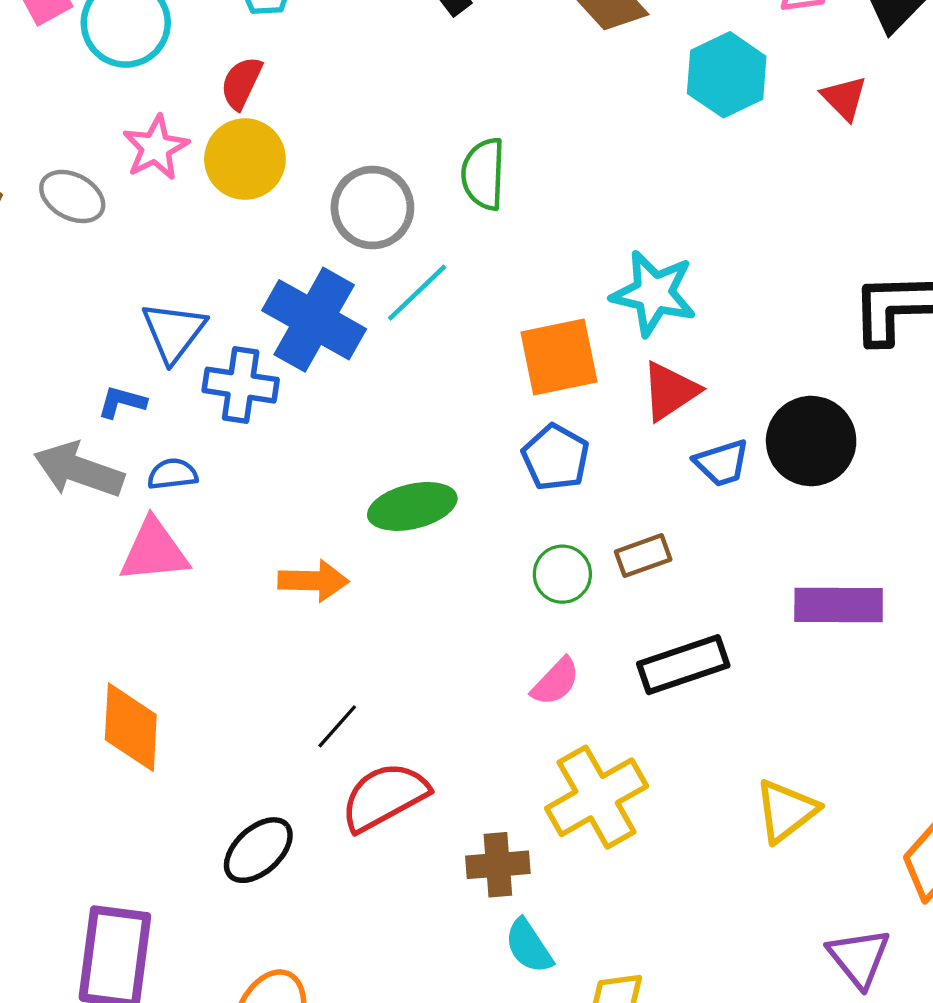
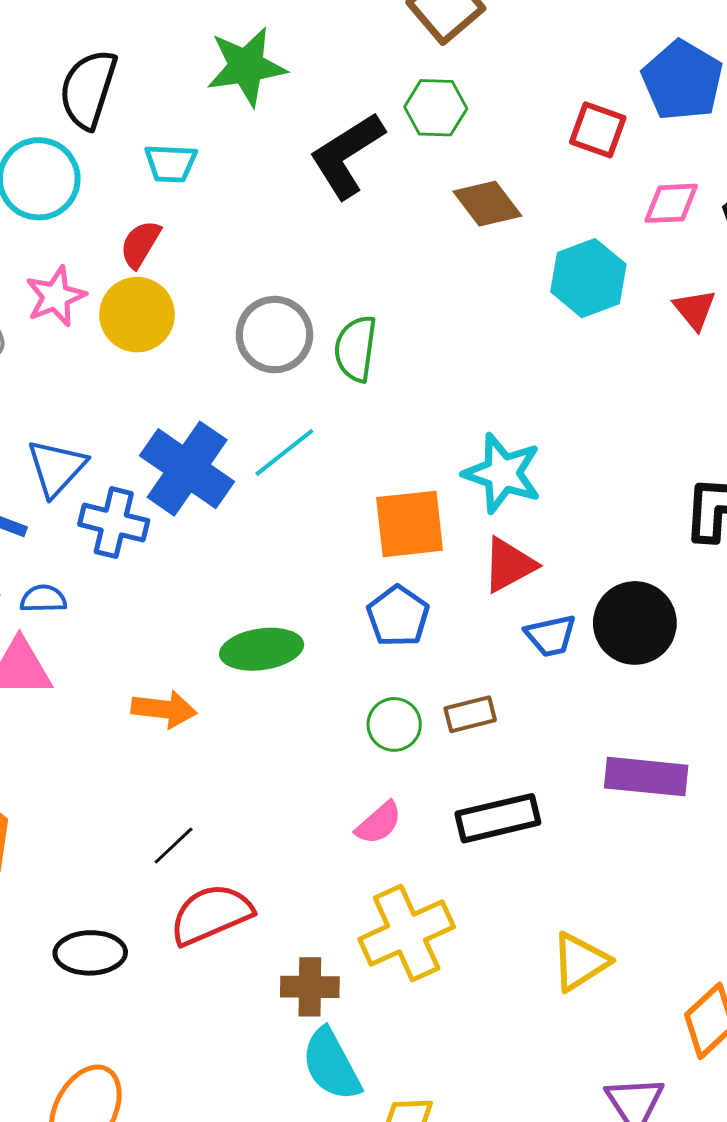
gray circle: (372, 208) -> (274, 335), moved
black ellipse: (258, 850) -> (90, 953), turned 36
cyan semicircle: (529, 946) -> (331, 1065), size x1.4

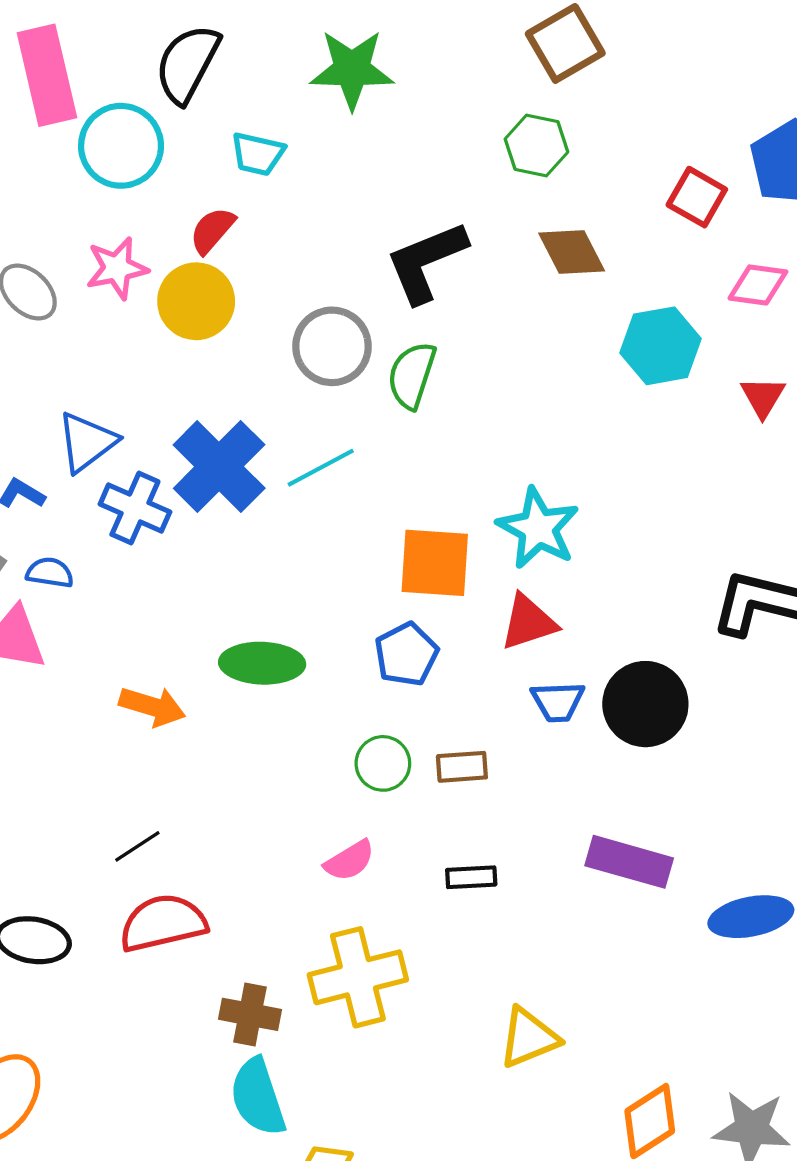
black L-shape: (347, 155) -> (426, 262), moved
black rectangle: (498, 818) -> (471, 877), size x0.6

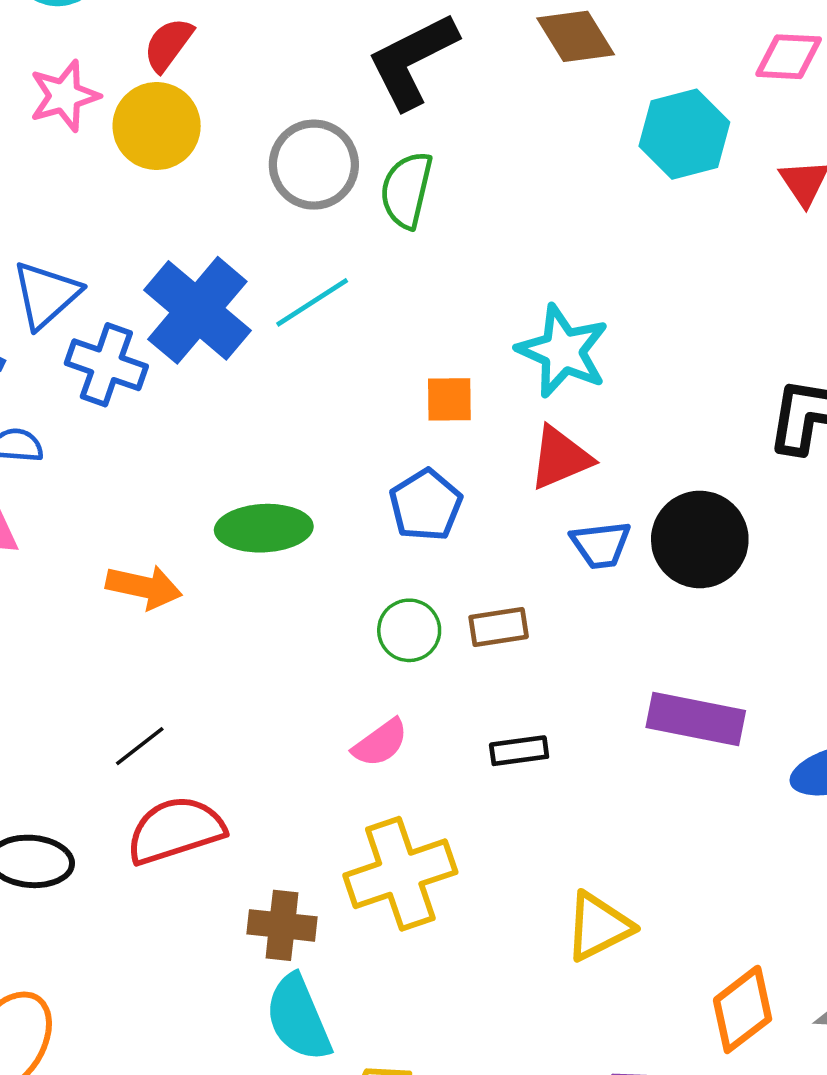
orange square: (435, 563) -> (449, 399), size x0.6

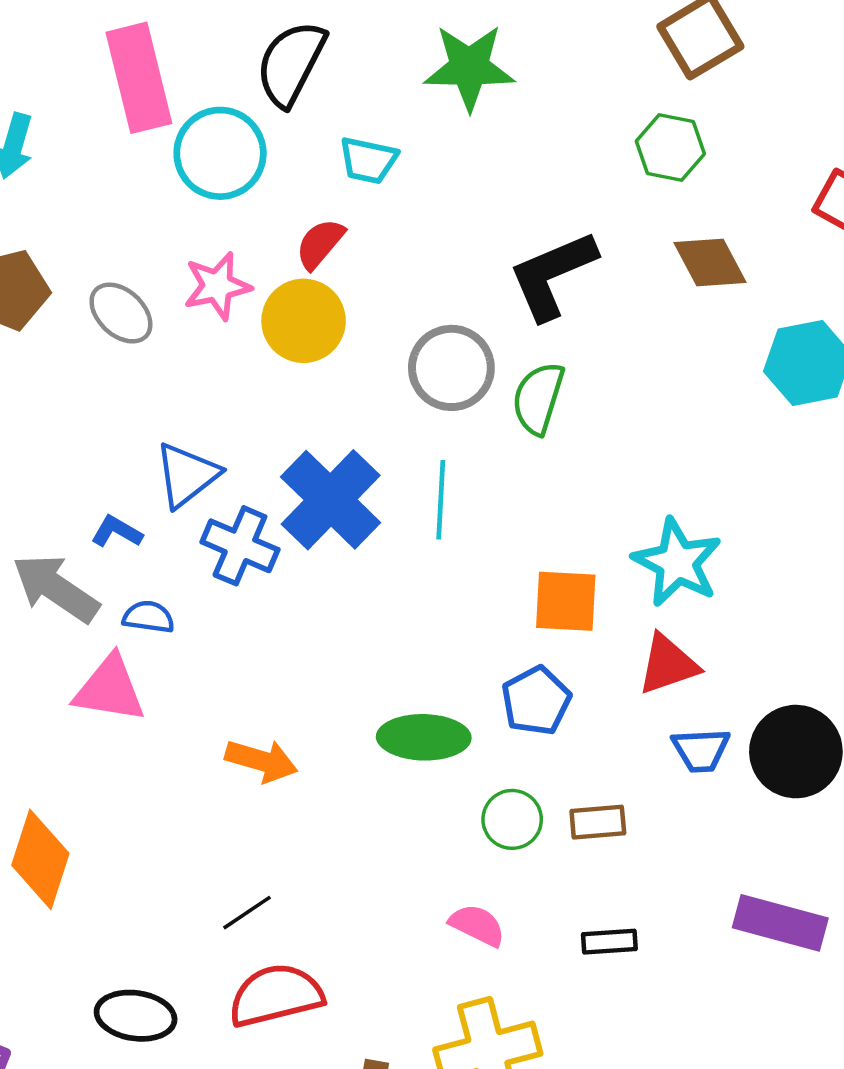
cyan line: (312, 302) -> (441, 500), turned -58
orange square: (449, 399) -> (566, 601), size x1.4
green ellipse: (264, 528) -> (424, 737), moved
pink semicircle: (380, 743) -> (477, 925), turned -122

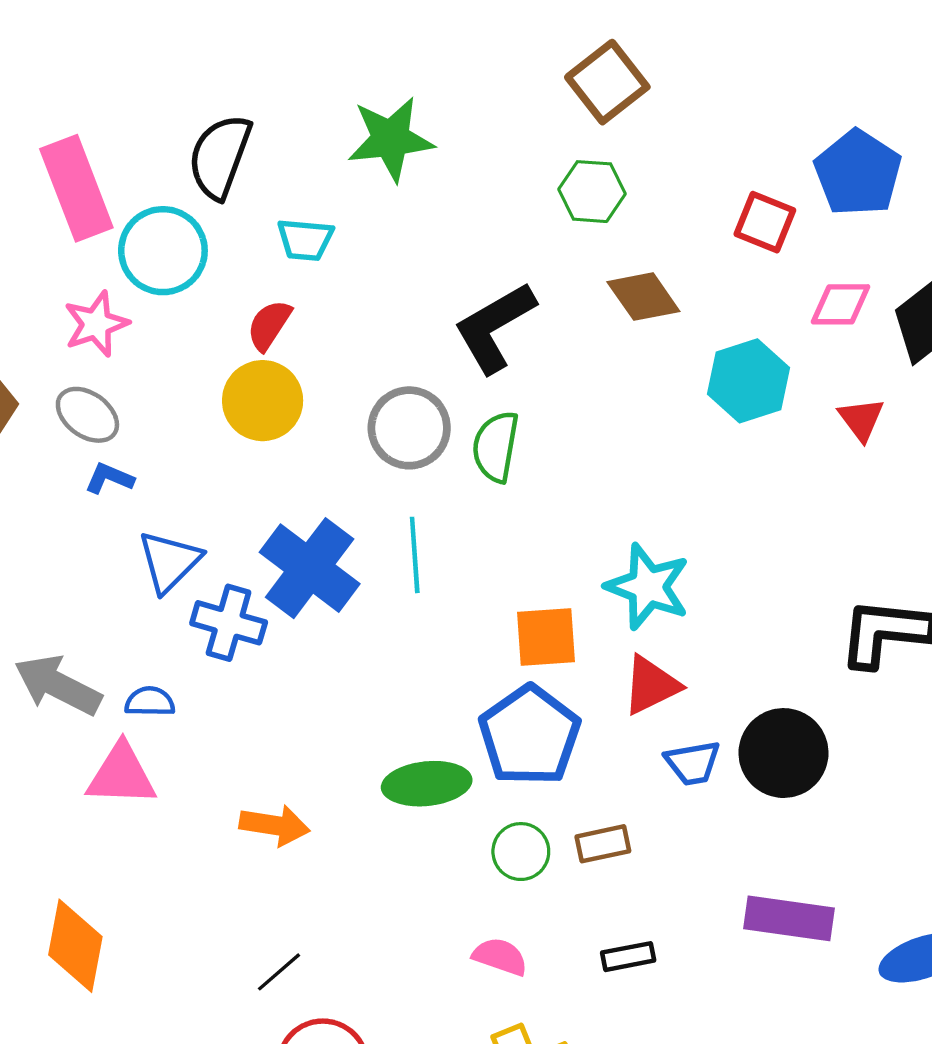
pink star: (217, 286) -> (96, 324), moved
blue L-shape: (117, 532) -> (109, 478), moved
blue pentagon: (536, 701) -> (530, 736), size x1.5

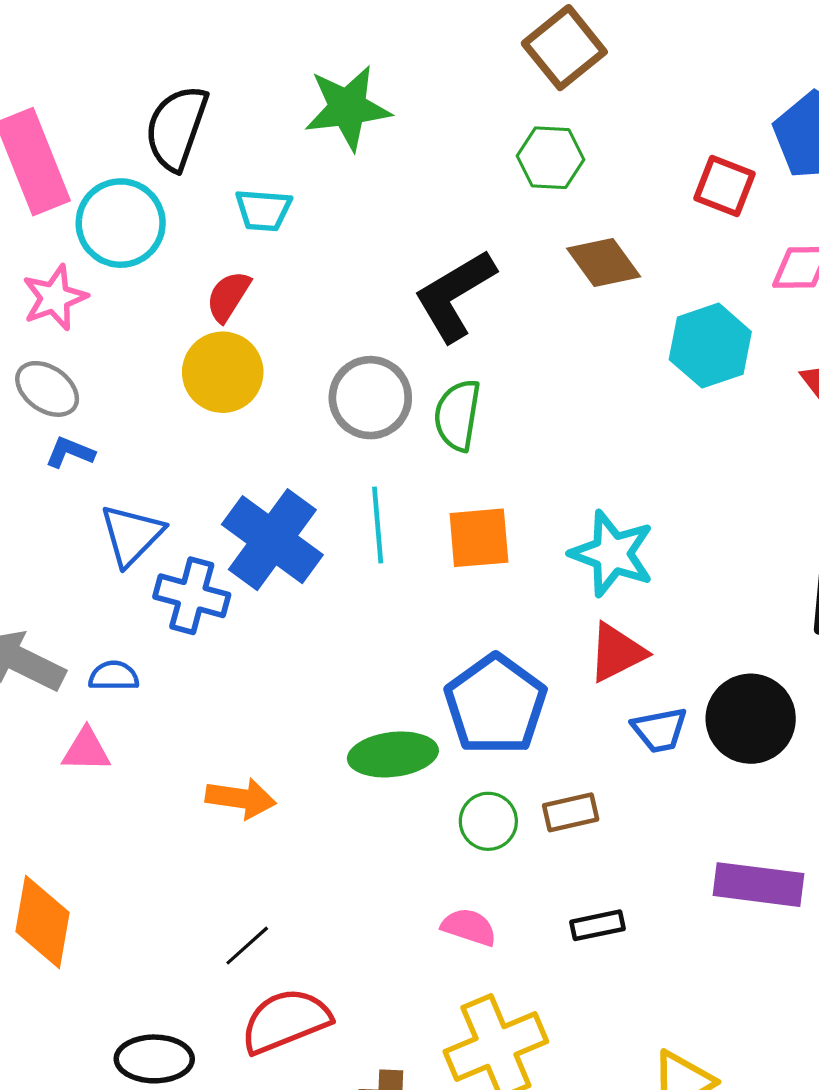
orange square: (546, 637) -> (479, 538), moved
pink triangle: (121, 775) -> (86, 750), size x0.7

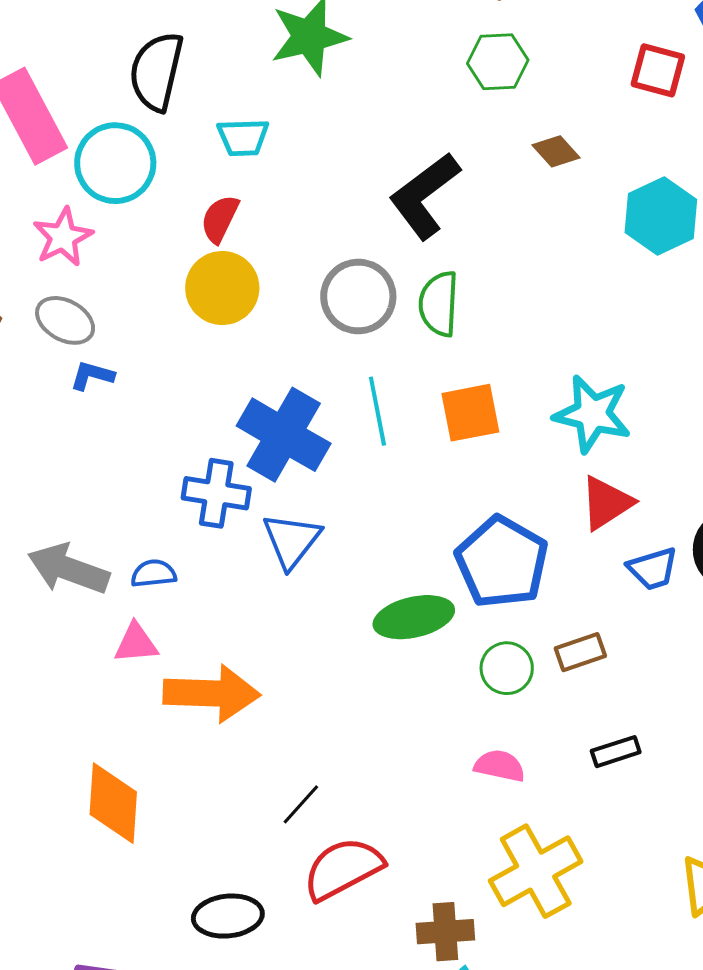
brown diamond: (604, 262) -> (556, 151), size x0.7
blue triangle: (132, 535) -> (292, 540), moved
orange arrow: (241, 798) -> (212, 693), moved, size x1.5

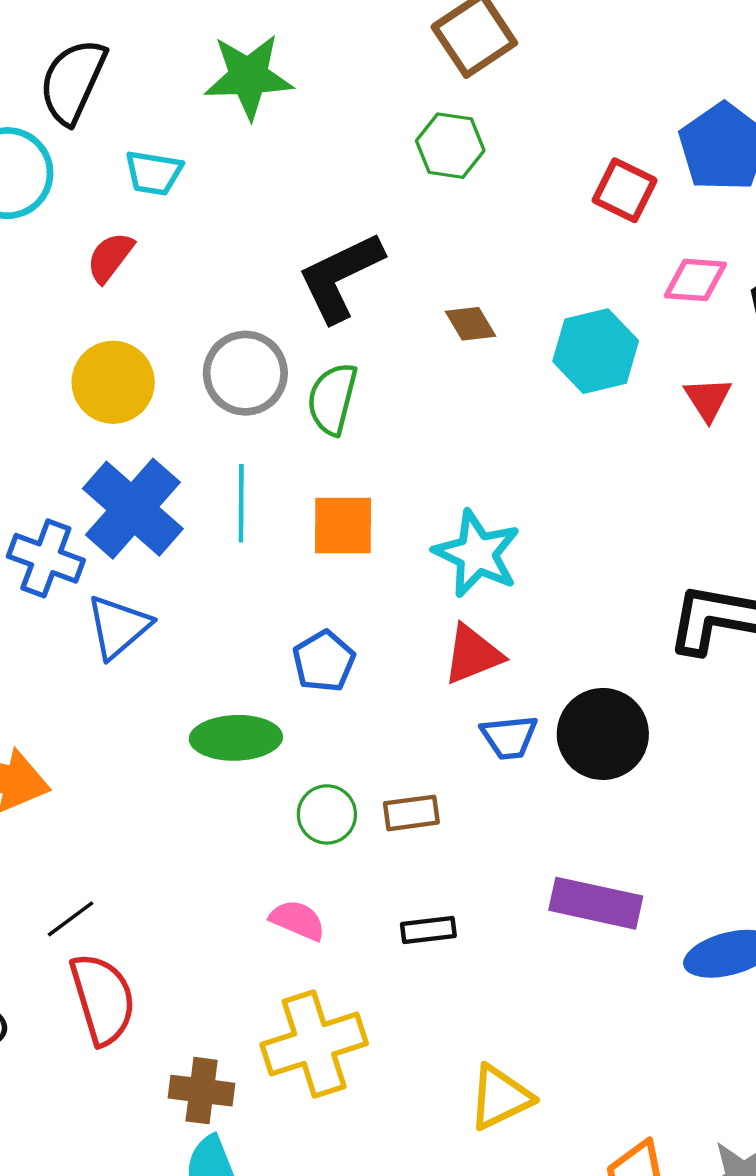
brown diamond: (556, 151) -> (471, 324), moved
yellow circle: (222, 288) -> (113, 382), moved
blue pentagon: (502, 562) -> (324, 661), moved, size x0.6
red semicircle: (343, 869) -> (103, 999), turned 90

